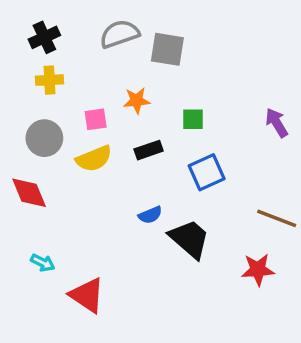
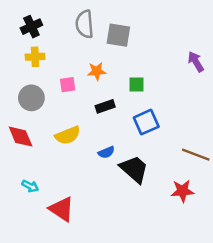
gray semicircle: (120, 34) -> (85, 24), turned -76
purple arrow: (277, 123) -> (196, 62), moved
yellow semicircle: (94, 159) -> (68, 135), moved

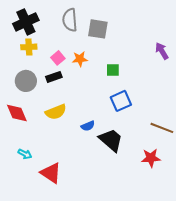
black cross: (31, 27) -> (26, 22), size x1.4
pink square: (68, 85) -> (58, 58), moved, turned -32
black rectangle: (105, 106) -> (54, 77), moved

